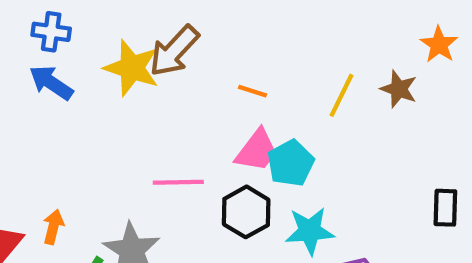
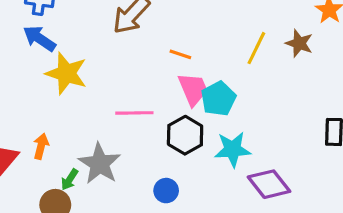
yellow star: (132, 68) -> (66, 73), moved
orange line: (252, 91) -> (180, 54), moved
pink trapezoid: (257, 150) -> (193, 89), turned -60

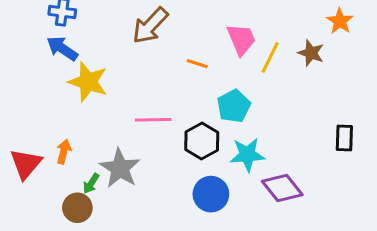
pink trapezoid: (193, 89) -> (241, 39), moved
blue circle: (166, 191) -> (211, 194), moved, size x1.5

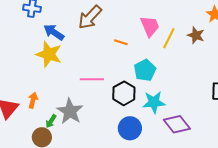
blue arrow: (62, 48) -> (54, 32), moved

